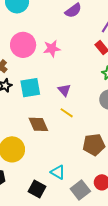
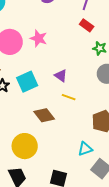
pink star: (52, 49) -> (39, 38), turned -30
cyan triangle: (58, 172) -> (85, 149), moved, turned -35

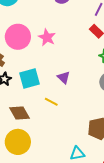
yellow line: (69, 97) -> (51, 102), moved
brown diamond: (44, 115) -> (20, 113), moved

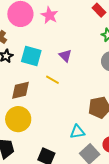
cyan square: (30, 79) -> (31, 56), turned 30
brown diamond: (20, 113) -> (20, 90), turned -75

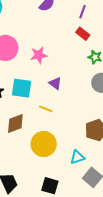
pink star: (49, 15) -> (39, 55), moved, turned -30
yellow circle: (18, 119) -> (44, 144), moved

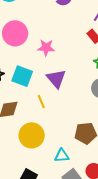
purple triangle: (55, 83) -> (56, 79), size x1.5
yellow line: (46, 109) -> (41, 102), turned 32

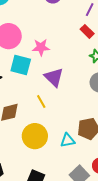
cyan square: (22, 76) -> (21, 65), moved
cyan triangle: (62, 156) -> (68, 140), moved

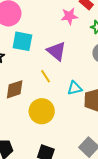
pink star: (41, 47) -> (69, 16), moved
cyan triangle: (68, 140) -> (75, 88), moved

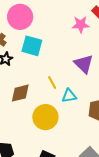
purple triangle: (56, 51) -> (84, 64), moved
cyan triangle: (75, 88) -> (69, 96), moved

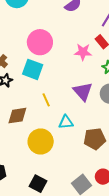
pink circle: (20, 17) -> (40, 42), moved
yellow line: (52, 82) -> (46, 100), moved

